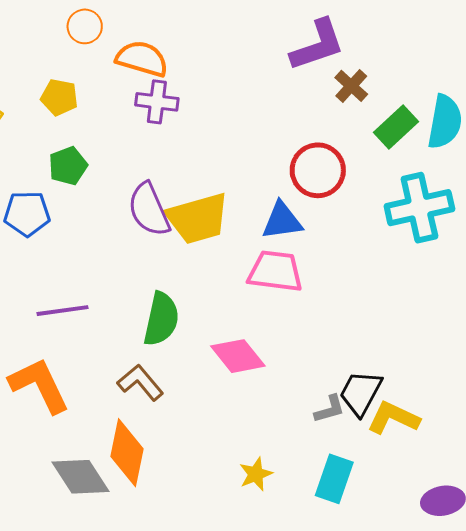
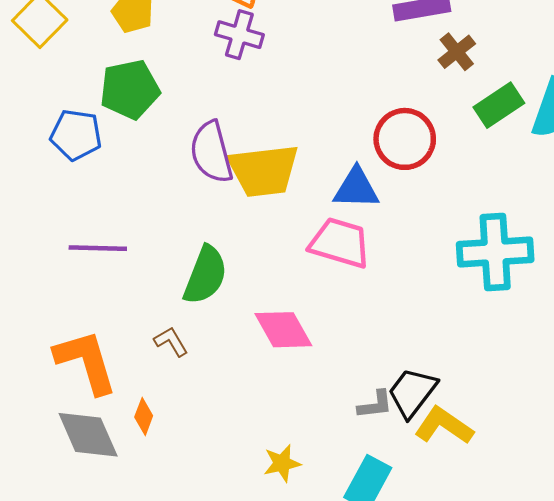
green pentagon: (68, 166) -> (130, 89), size x1.4
cyan cross: (419, 208) -> (495, 252), moved
brown L-shape: (140, 383) -> (171, 342), size x0.7
orange L-shape: (39, 385) -> (86, 362), moved
orange diamond: (127, 453) -> (144, 416), size x0.5

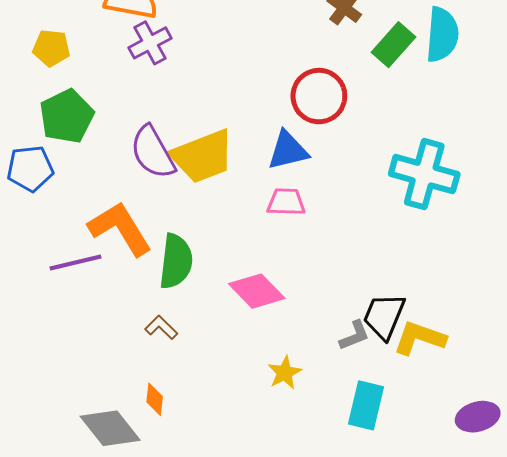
purple cross: (239, 35) -> (150, 43), turned -30
pink trapezoid: (340, 243) -> (286, 202), size x0.7
cyan cross: (495, 252) -> (424, 174), turned 34
orange L-shape: (86, 362) -> (120, 228), moved
yellow star: (282, 463) -> (285, 373), moved

